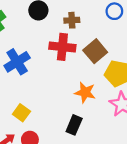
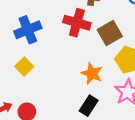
yellow square: (21, 113) -> (24, 66), moved
black rectangle: (74, 125) -> (89, 106), moved

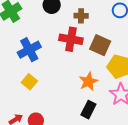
brown square: (110, 33) -> (100, 45), turned -30
orange star: (92, 73) -> (88, 82), turned 30

